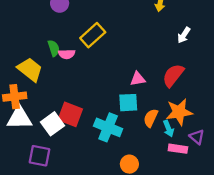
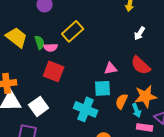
white arrow: (184, 35) -> (140, 33), moved
yellow trapezoid: (30, 69) -> (17, 37), moved
red semicircle: (173, 75) -> (141, 65), turned -85
red square: (70, 114) -> (54, 71), moved

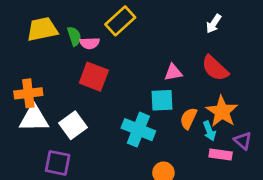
yellow trapezoid: (17, 37) -> (42, 29), turned -50
orange star: (146, 96) -> (222, 111), turned -30

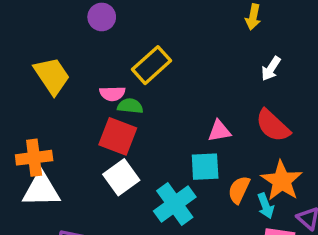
yellow trapezoid: (42, 29) -> (52, 76), turned 68
green semicircle: (74, 36) -> (130, 106), moved, turned -66
white square: (73, 125) -> (121, 177), moved
cyan cross: (138, 130) -> (175, 204), turned 32

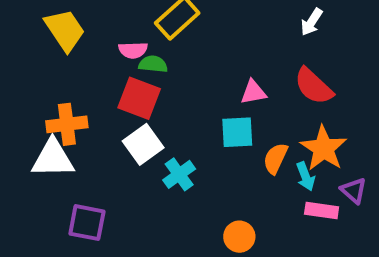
orange cross: (34, 158) -> (67, 124), moved
cyan cross: (175, 204) -> (179, 174), moved, size x0.7

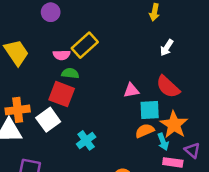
pink semicircle: (133, 50) -> (62, 55), moved
cyan square: (237, 132) -> (150, 110), moved
white square: (143, 144) -> (48, 120), moved
orange semicircle: (275, 158) -> (145, 131), turned 42

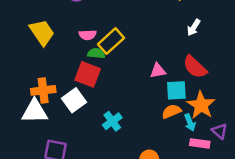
yellow rectangle: (85, 45) -> (111, 41), moved

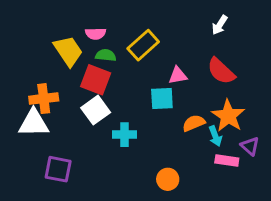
yellow trapezoid: (42, 32) -> (68, 51), moved
yellow rectangle: (111, 41) -> (143, 45), moved
cyan square: (176, 90) -> (162, 99), moved
white square: (74, 100) -> (96, 110), moved
cyan cross: (112, 121) -> (124, 135), turned 36

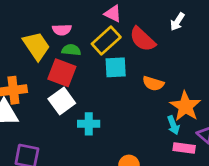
red semicircle: (221, 71) -> (142, 39), moved
pink triangle: (178, 75) -> (113, 14), moved, turned 36
cyan square: (162, 99) -> (116, 67), moved
orange semicircle: (194, 123) -> (153, 84), moved, turned -140

